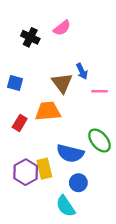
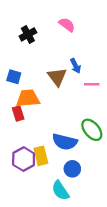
pink semicircle: (62, 28) -> (67, 25), moved, turned -105
black cross: (30, 37) -> (28, 34), turned 35
orange trapezoid: (48, 111) -> (28, 98), moved
red rectangle: (20, 123) -> (18, 114), turned -48

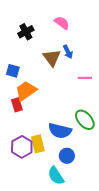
blue arrow: (76, 66) -> (68, 52), moved
brown triangle: (57, 77) -> (52, 58), moved
orange trapezoid: (28, 98) -> (26, 91), turned -30

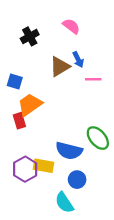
brown triangle: (52, 58) -> (60, 66), turned 36
pink line: (85, 78) -> (93, 79), moved
yellow rectangle: (38, 144) -> (44, 166), turned -66

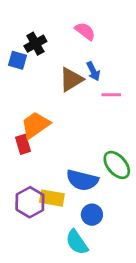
blue square: (15, 81) -> (17, 60), moved

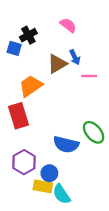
orange trapezoid: (35, 125) -> (31, 86), moved
red rectangle: (23, 144) -> (18, 116), size x1.6
yellow rectangle: (52, 198) -> (43, 186), moved
blue circle: (92, 215) -> (49, 173), moved

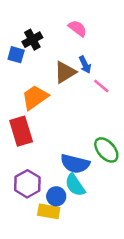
pink line: (89, 76) -> (101, 86), turned 40
cyan semicircle: (62, 194) -> (75, 185), moved

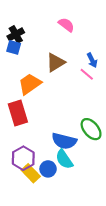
black cross: (32, 40) -> (16, 34), moved
blue arrow: (85, 65) -> (92, 60), moved
yellow rectangle: (49, 211) -> (31, 173), moved, turned 36

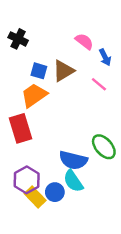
pink semicircle: (66, 25) -> (84, 41), moved
black cross: (16, 34) -> (18, 39), turned -35
blue square: (14, 47) -> (39, 71), moved
blue arrow: (92, 60) -> (105, 57), moved

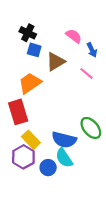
black cross: (18, 39) -> (28, 33), moved
blue square: (39, 71) -> (34, 50), moved
yellow rectangle: (35, 197) -> (31, 140), moved

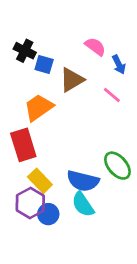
black cross: (28, 33) -> (25, 51), moved
blue circle: (48, 168) -> (48, 214), moved

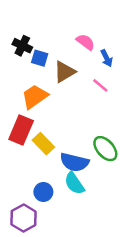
red rectangle: (23, 145) -> (21, 130), turned 40
yellow rectangle: (40, 181) -> (43, 144), moved
purple hexagon: (30, 203) -> (24, 218), moved

